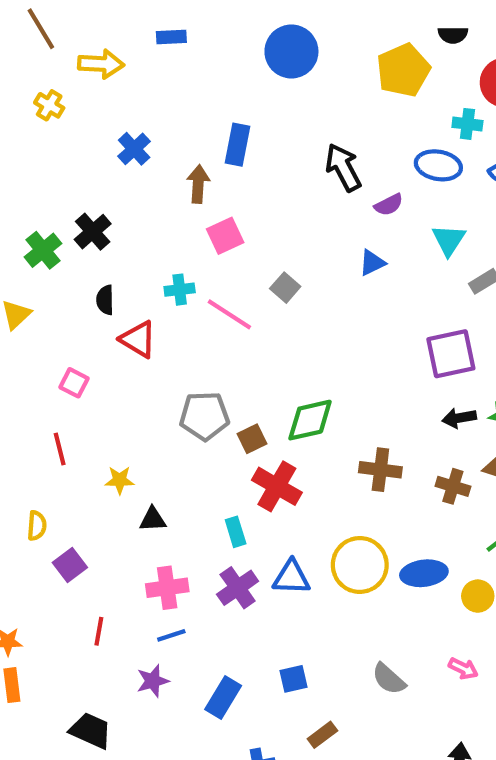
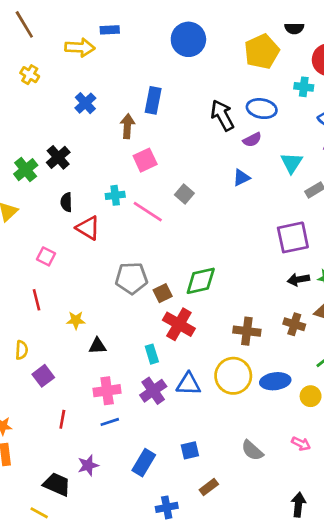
yellow arrow: (101, 64) -> (80, 47), moved
blue ellipse: (438, 165) -> (262, 109), moved
brown cross: (380, 470) -> (247, 331), moved
purple star: (153, 681) -> (88, 465), moved

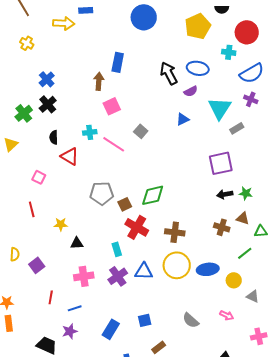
blue cross: (85, 103) -> (47, 79), moved
cyan triangle: (292, 163) -> (220, 108), size x1.4
brown cross: (247, 331) -> (175, 232), moved
yellow semicircle: (22, 350) -> (15, 254), moved
blue line: (110, 422) -> (75, 308), moved

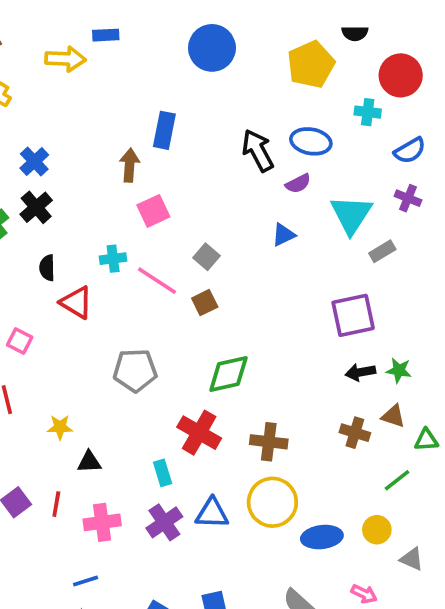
blue semicircle: (252, 73) -> (410, 151), size x0.7
brown square: (125, 204) -> (205, 303), moved
blue ellipse: (208, 269) -> (322, 537), moved
red line: (51, 297) -> (56, 504), moved

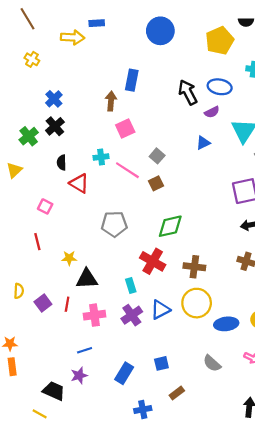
black triangle: (89, 462) -> (87, 279), size x1.5
blue triangle: (212, 513) -> (160, 310), turned -30

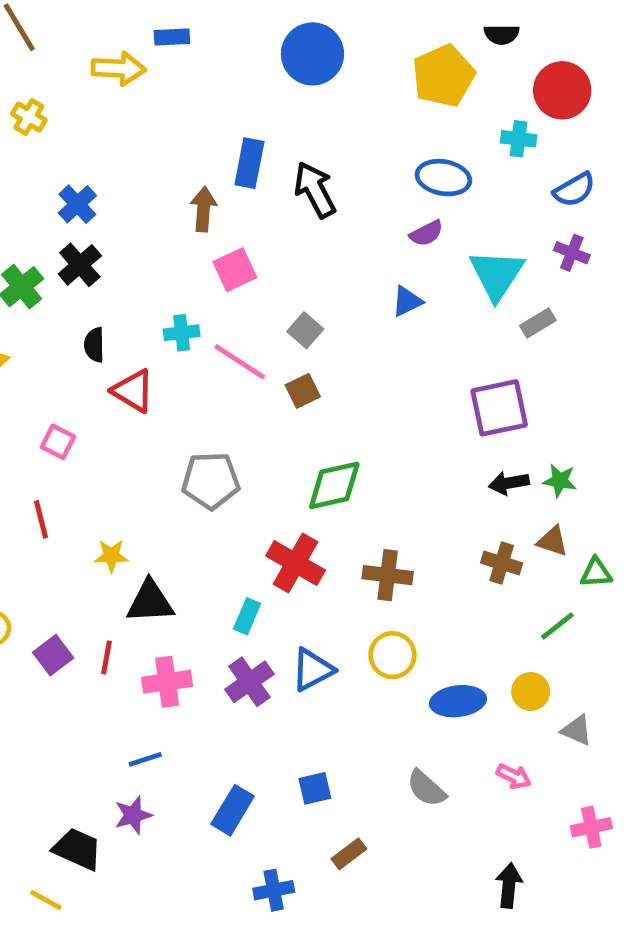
black arrow: (188, 92) -> (315, 190), moved
cyan rectangle: (131, 285) -> (247, 616), turned 40
yellow circle: (197, 303) -> (392, 655), size x0.7

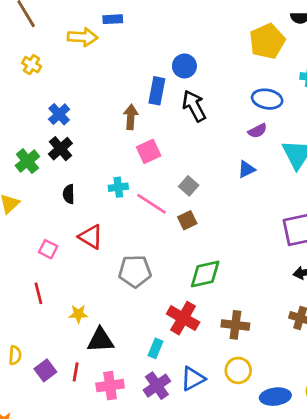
blue circle: (312, 54) -> (184, 66), moved, size x0.7
red triangle: (133, 391) -> (91, 237), moved

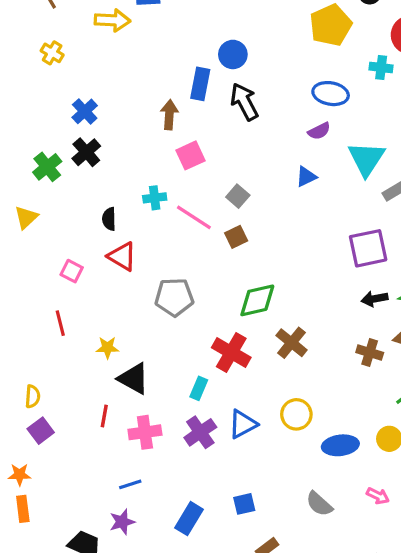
black semicircle: (69, 194) -> (109, 219), moved
brown cross: (235, 325) -> (292, 343), moved, turned 32
black triangle: (100, 340) -> (134, 379), turned 32
purple square: (45, 370) -> (41, 431), moved

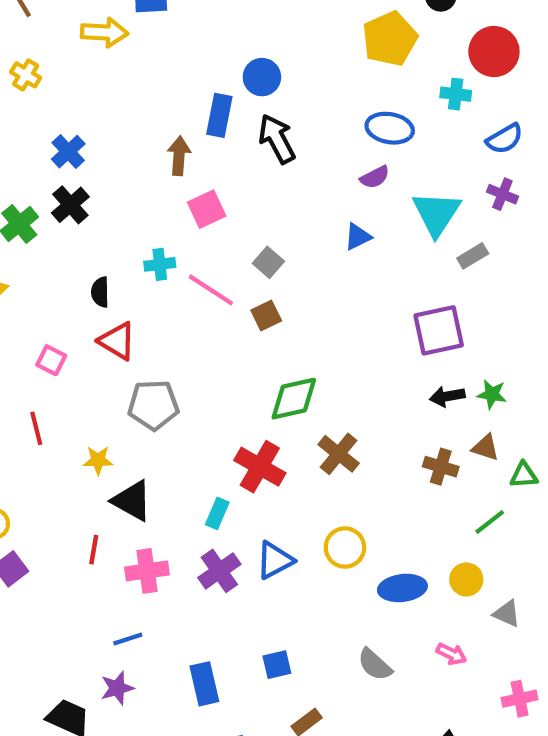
gray pentagon: (174, 297) -> (153, 405), moved
blue rectangle: (189, 519) -> (204, 684), turned -44

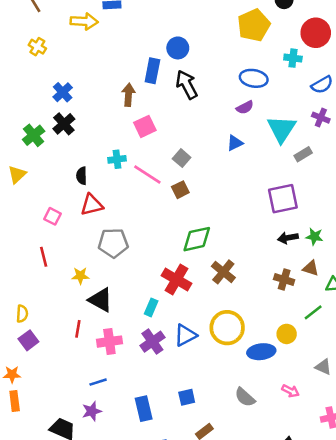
red triangle: (117, 341) -> (92, 205), turned -45
yellow circle: (345, 548) -> (227, 328), size x1.4
yellow circle: (466, 579) -> (287, 334), moved

